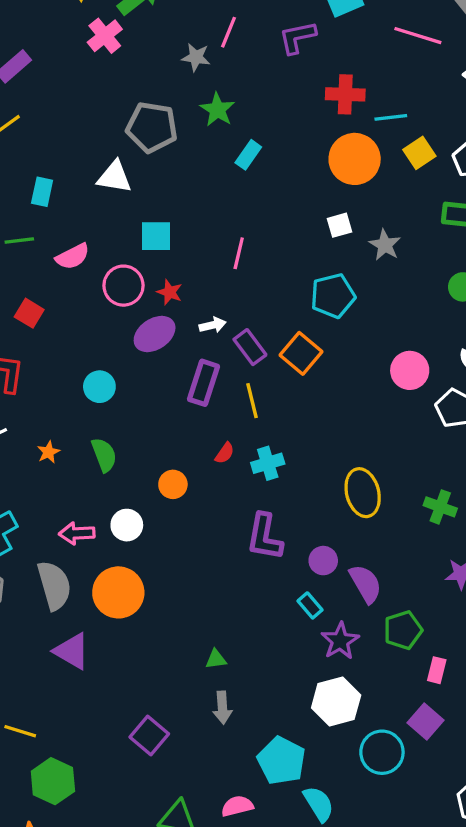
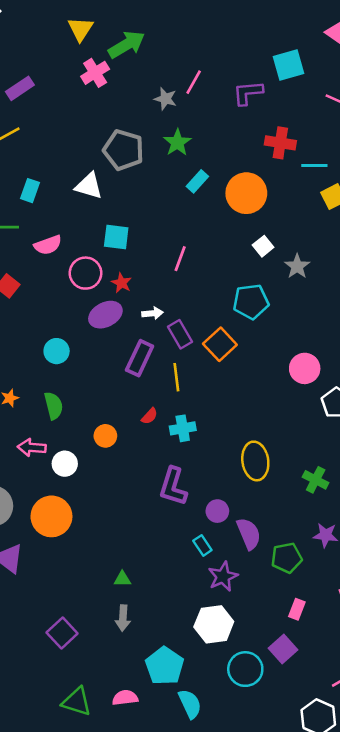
orange circle: (355, 159) -> (246, 193), moved
white square: (339, 225) -> (263, 246), turned -30
pink arrow: (77, 533) -> (32, 448), moved
green pentagon: (403, 630) -> (287, 558), moved

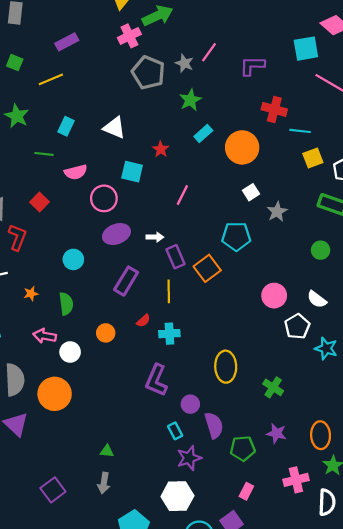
cyan square: (288, 65) -> (306, 49), moved
gray pentagon: (123, 150) -> (148, 73), moved
red star: (121, 283) -> (161, 149), moved
purple rectangle: (140, 358) -> (126, 281), moved

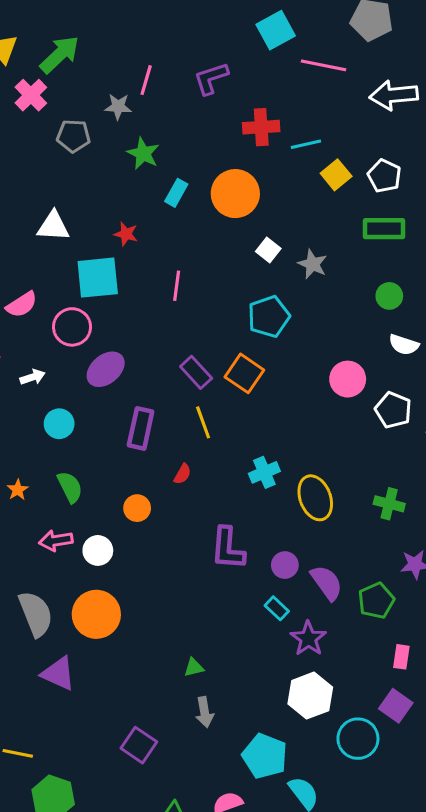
gray pentagon: (148, 73) -> (73, 136), size x0.7
cyan square: (132, 172) -> (98, 278), size x1.4
white arrow: (155, 237) -> (33, 377), moved
white semicircle: (317, 299) -> (404, 345), moved
cyan cross: (169, 334) -> (264, 472), moved

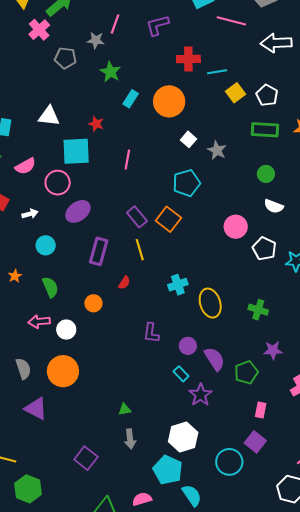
orange star: (18, 490) -> (15, 276), moved
purple L-shape: (228, 548) -> (151, 333), size x0.7
gray semicircle: (36, 614) -> (23, 369), size x0.7
white hexagon: (310, 696) -> (183, 437), moved

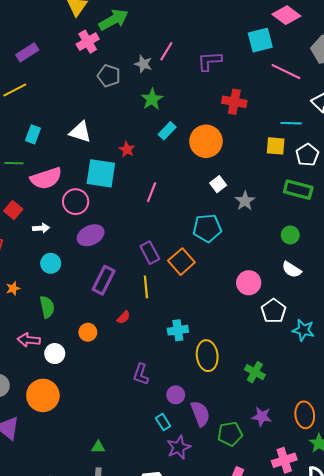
cyan line: (217, 72) -> (291, 123), moved
yellow square: (236, 93) -> (276, 146), turned 30
pink semicircle: (25, 166) -> (46, 178), size x1.4

